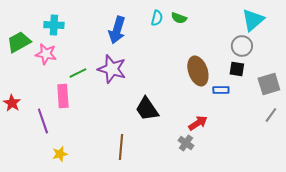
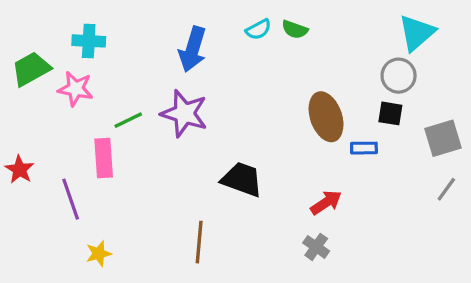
cyan semicircle: (157, 18) -> (258, 29), turned 49
black trapezoid: (147, 109) -> (242, 179), turned 144
gray cross: (186, 143) -> (316, 247), moved

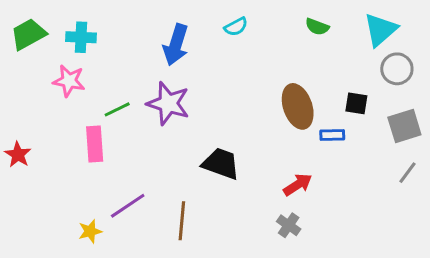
green semicircle: (295, 29) -> (317, 27), moved
green trapezoid: (31, 69) -> (28, 34), moved
gray circle: (399, 76) -> (397, 69), moved
purple line: (71, 199) -> (128, 206), moved, turned 75

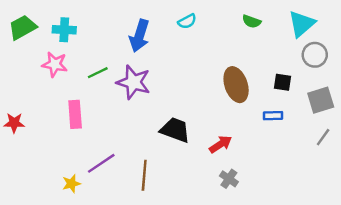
green line: (117, 109) -> (98, 73), moved
blue rectangle: (332, 135) -> (273, 116), moved
red star: (18, 155) -> (14, 123), turned -30
red arrow: (298, 185) -> (221, 144), moved

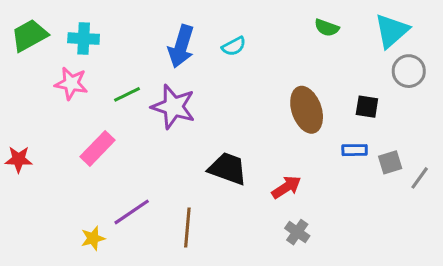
cyan semicircle: (187, 21) -> (234, 46), moved
gray square: (321, 100) -> (390, 162), moved, size x0.7
pink rectangle: (75, 114) -> (98, 148), turned 48

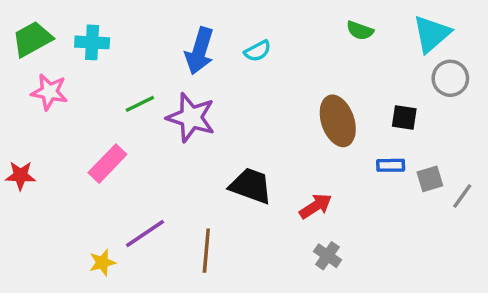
pink star: (71, 83) -> (49, 92), moved

